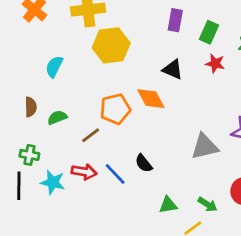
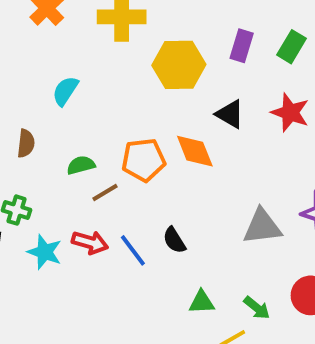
green rectangle: (209, 32) -> (291, 47), moved
yellow hexagon: (111, 45) -> (179, 65), moved
red star: (215, 63) -> (290, 113), size x1.4
green semicircle: (57, 117) -> (81, 165), moved

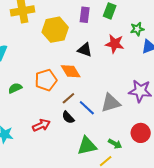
brown line: (105, 193) -> (68, 98), moved
red arrow: (90, 242) -> (41, 125), moved, turned -30
blue line: (133, 250) -> (87, 108), moved
green triangle: (202, 302) -> (87, 146), size x1.5

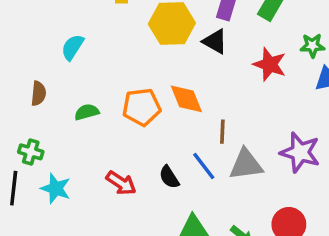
black triangle: (85, 50) -> (215, 41), moved
brown line: (68, 98) -> (222, 132), moved, turned -56
red arrow: (41, 125) -> (121, 183), turned 48

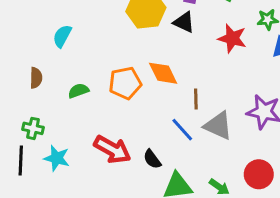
gray triangle: (246, 165) -> (218, 126), turned 36
black semicircle: (169, 177) -> (152, 159), moved
red arrow: (121, 183) -> (112, 149), size x1.4

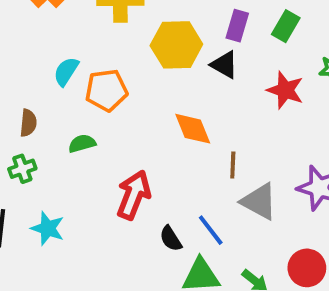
orange pentagon: (125, 83) -> (106, 90), moved
green cross: (33, 128) -> (22, 169), moved, turned -36
blue line: (182, 130) -> (211, 230), moved
red arrow: (112, 149) -> (134, 195), moved, turned -102

